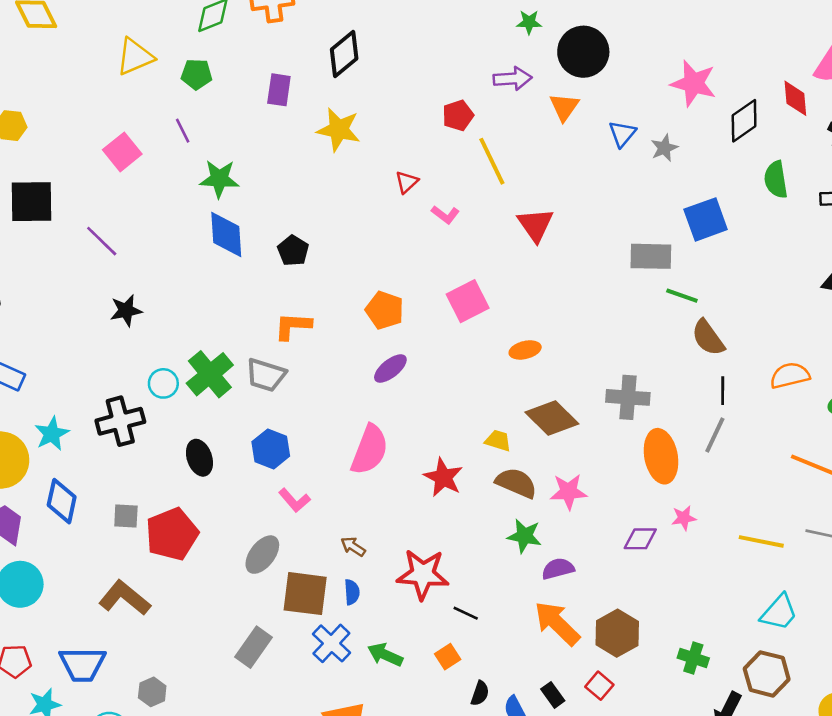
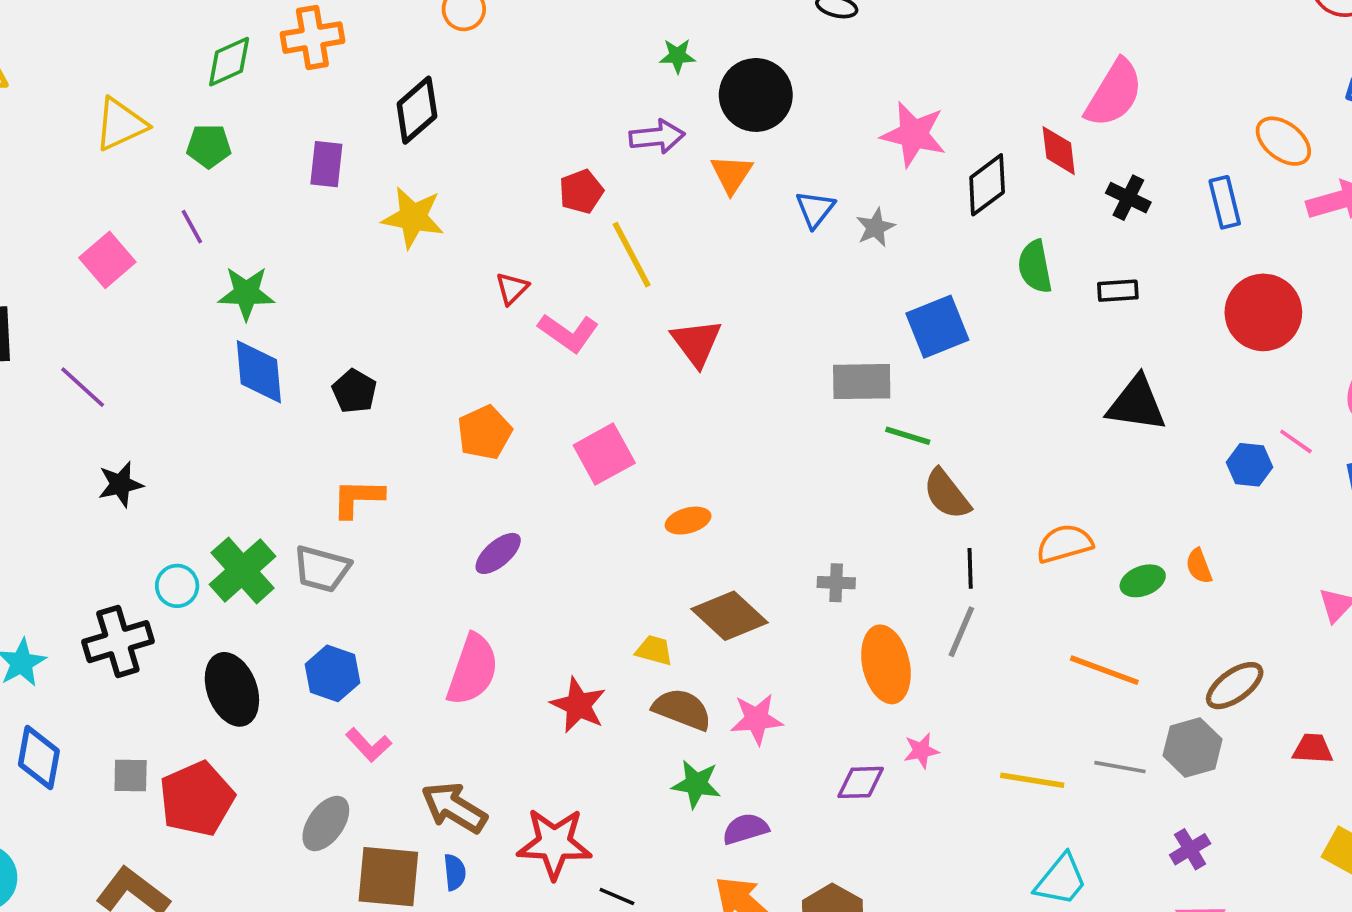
pink L-shape: (445, 215) -> (568, 333), size x1.5
orange pentagon: (385, 310) -> (485, 432), moved, turned 30
gray cross: (628, 397) -> (836, 583), size x0.6
black ellipse: (199, 458) -> (232, 689), size x1.4
brown arrow: (353, 547) -> (454, 808), size x1.8

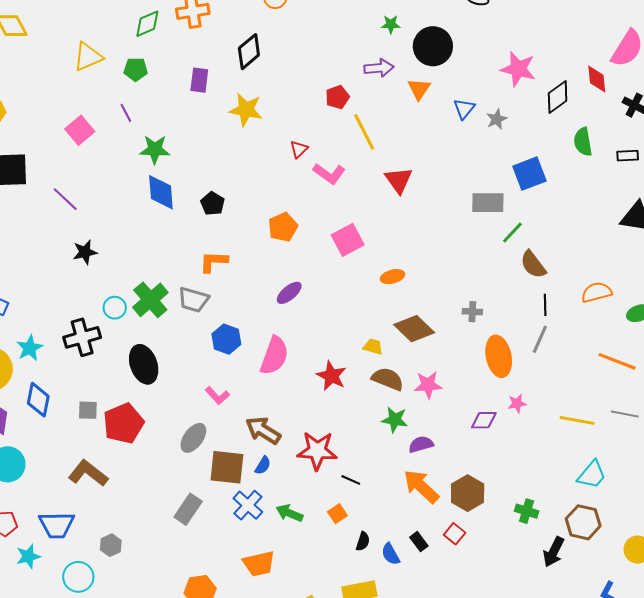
green line: (908, 436) -> (512, 232), turned -65
blue hexagon: (332, 673) -> (226, 339), moved
blue semicircle: (455, 872) -> (263, 465), turned 36

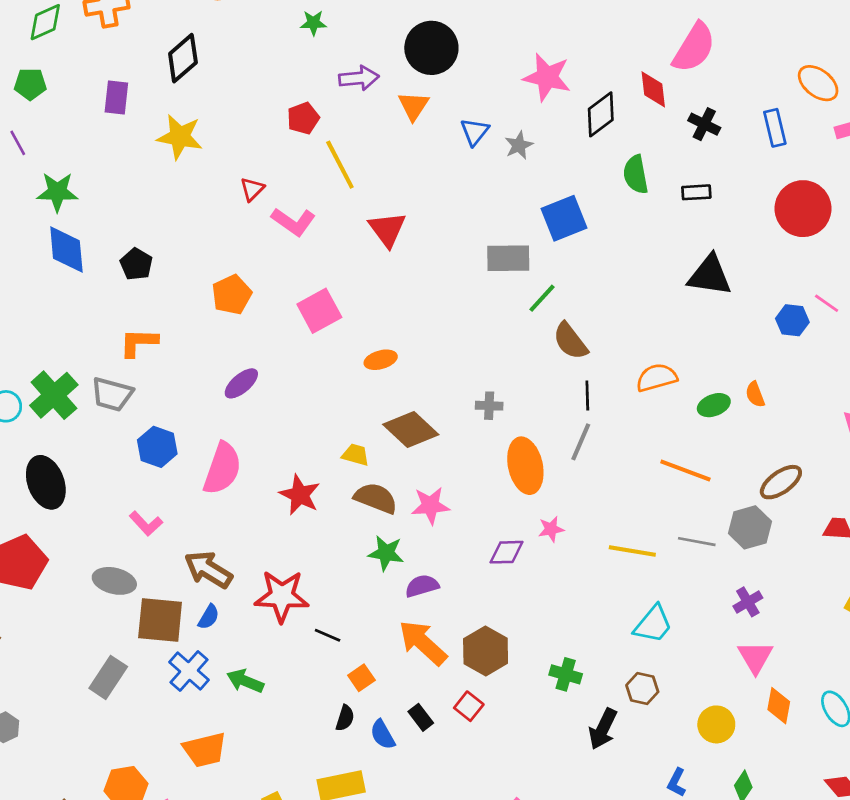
green star: (391, 24) -> (313, 23), moved
gray ellipse: (193, 438) -> (114, 581), turned 68
orange square: (337, 514) -> (361, 678), moved
brown hexagon: (583, 522) -> (642, 688), size x0.7

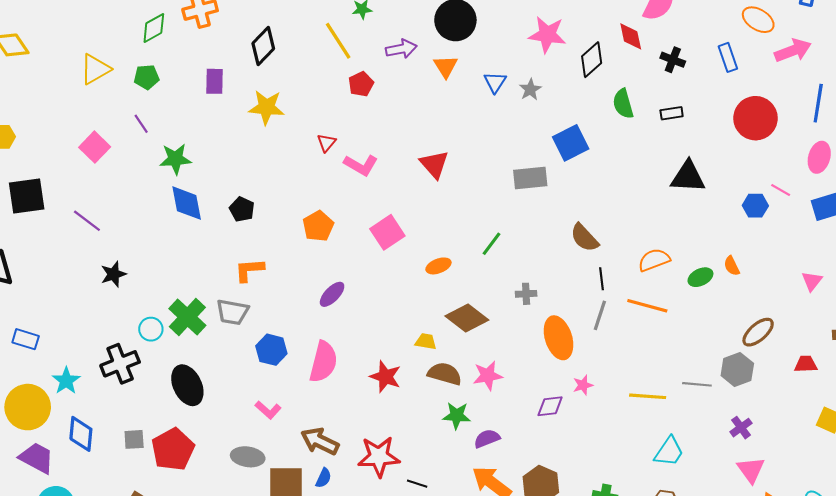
yellow line: (340, 165) -> (338, 41), moved
green line: (542, 298) -> (492, 244), moved
orange line: (685, 471) -> (647, 306), moved

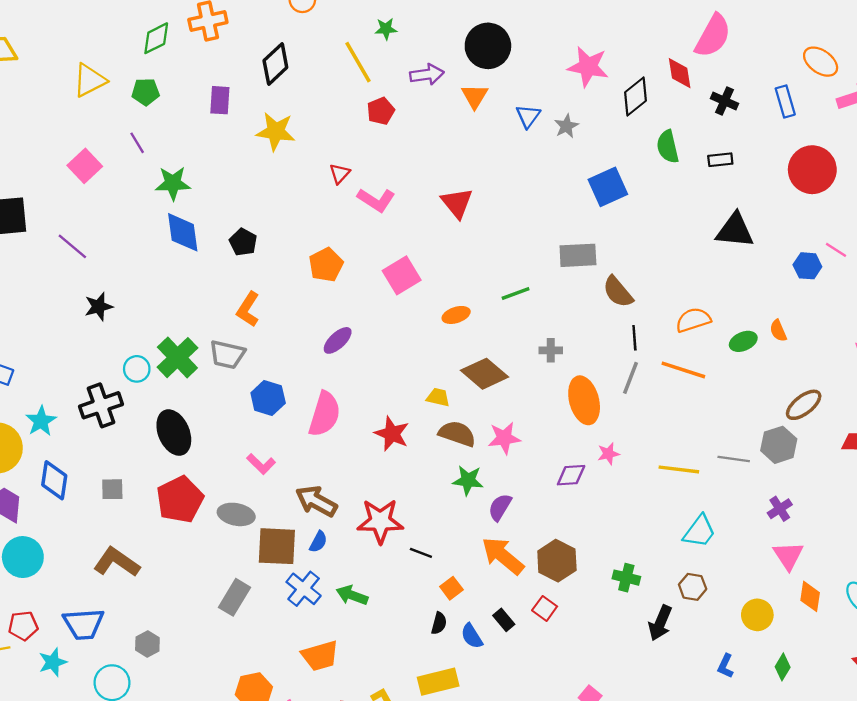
gray rectangle: (530, 178) -> (578, 255), moved
green line: (492, 244) -> (516, 293), turned 30
orange L-shape: (249, 270) -> (248, 309), turned -56
purple semicircle: (487, 439) -> (500, 507), turned -40
red pentagon: (173, 449) -> (180, 499), moved

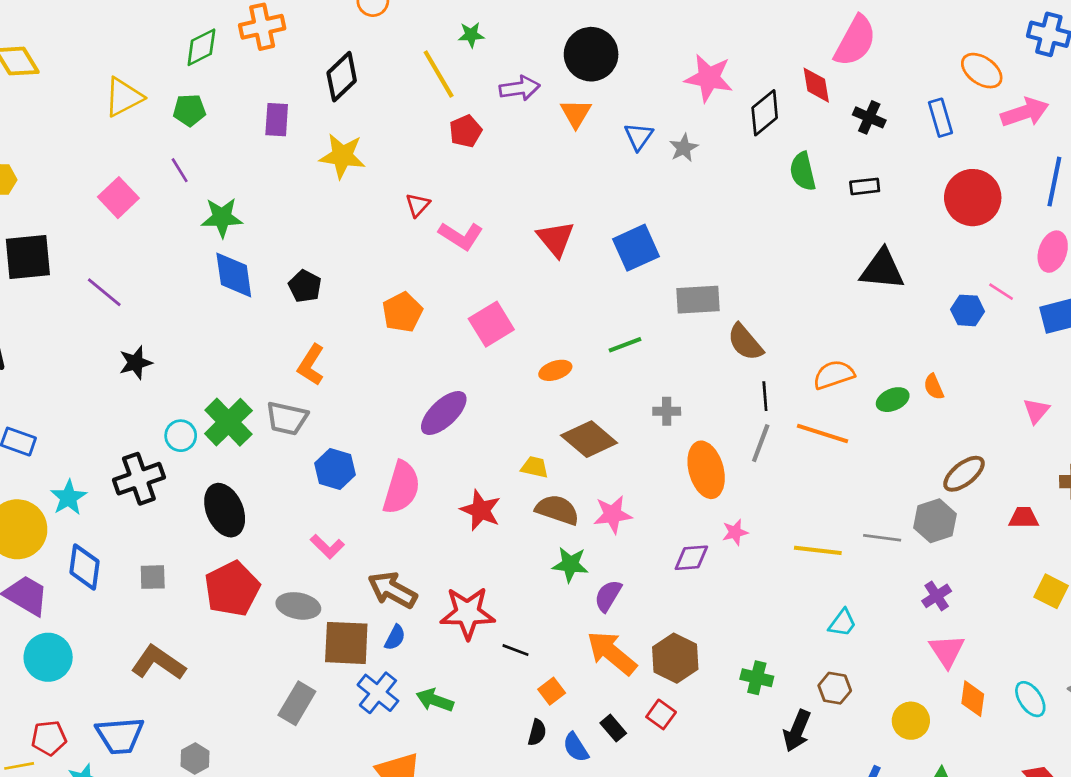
blue square: (608, 187) -> (636, 248), moved
purple ellipse: (338, 340) -> (444, 413), moved, size x1.4
cyan trapezoid: (699, 531) -> (842, 623), size x0.7

